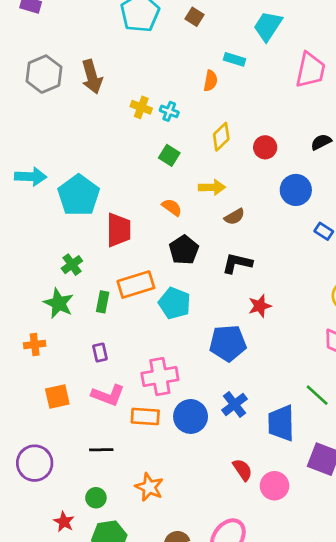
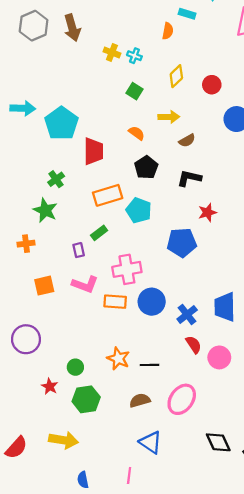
green rectangle: (103, 302) -> (99, 233), moved, turned 42
blue cross: (235, 404) -> (187, 315), moved
black line: (101, 450) -> (149, 365), moved

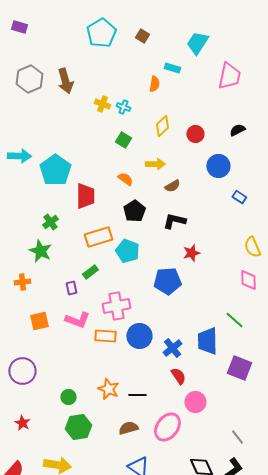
pink circle: (219, 357) -> (195, 402), moved
red star: (50, 386) -> (22, 423), moved

